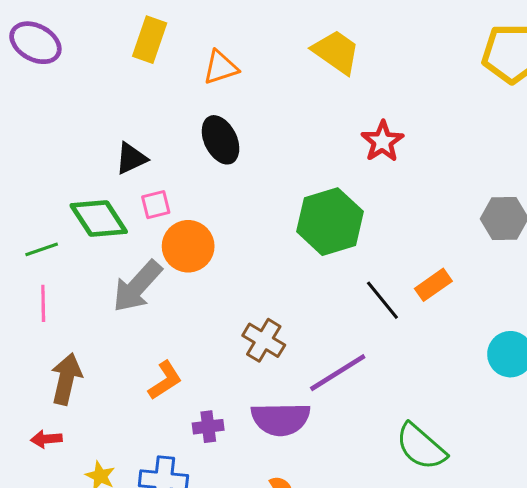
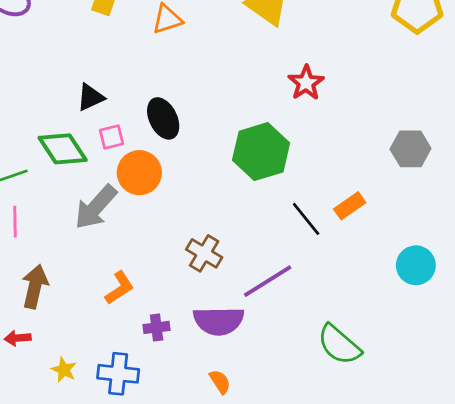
black ellipse: (221, 140) -> (163, 118), moved

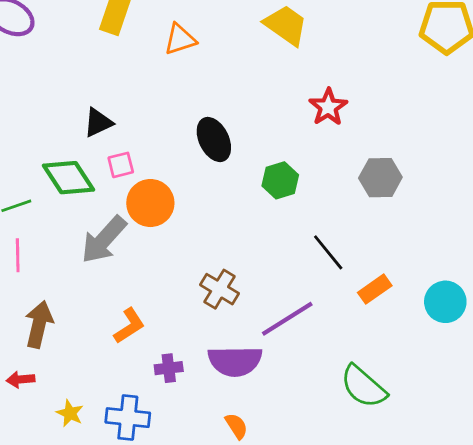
black ellipse: (163, 118) -> (214, 140), moved
gray hexagon: (411, 149) -> (380, 178), moved
green hexagon: (261, 152) -> (280, 180), size x0.6
orange rectangle: (350, 206) -> (375, 289), moved

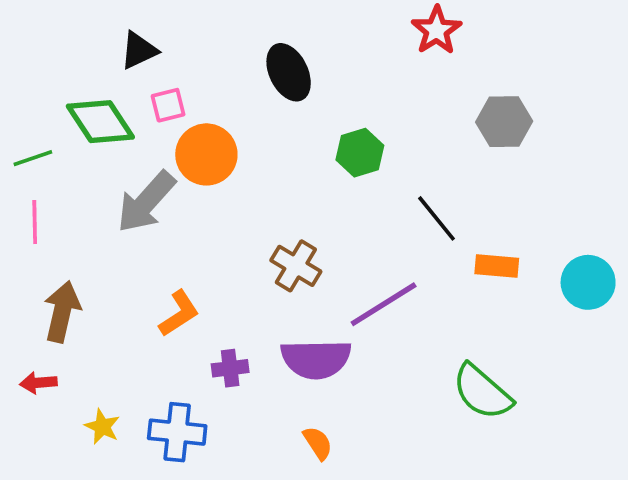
green hexagon: (280, 180) -> (360, 153), moved
orange rectangle: (375, 289) -> (497, 266), turned 40

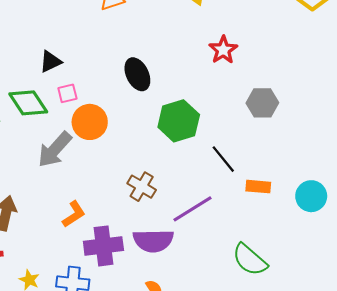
green hexagon: (360, 153) -> (179, 121), size x1.5
purple cross: (230, 368) -> (103, 246), size x1.8

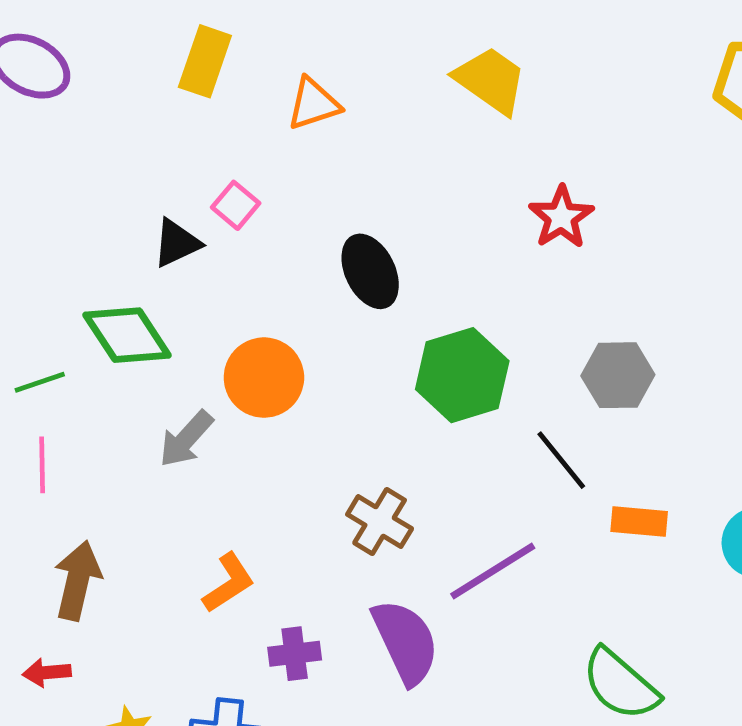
pink square: (67, 93) -> (236, 205), moved, turned -36
gray hexagon: (262, 103) -> (618, 375), moved
gray arrow: (55, 150) -> (186, 439), size x0.7
purple semicircle: (153, 241) -> (406, 642), turned -114
purple cross: (103, 246) -> (295, 654), size x0.6

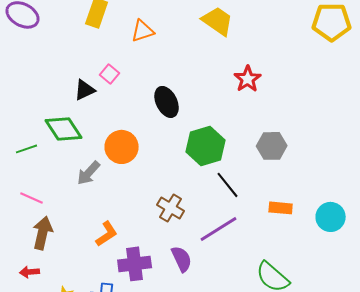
black line: (561, 460) -> (228, 185), moved
pink line: (42, 465) -> (32, 198), moved, turned -65
purple semicircle: (406, 642) -> (182, 259), size x0.7
purple cross: (295, 654) -> (135, 264), size x1.5

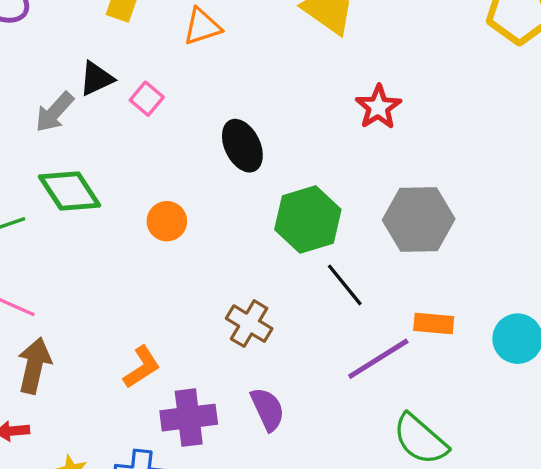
black triangle: (85, 90) -> (96, 79), moved
gray hexagon: (272, 146) -> (419, 219), size x1.4
orange circle: (122, 147) -> (167, 221), size x0.7
gray arrow: (89, 173) -> (54, 112), moved
purple line: (219, 229) -> (378, 359), moved

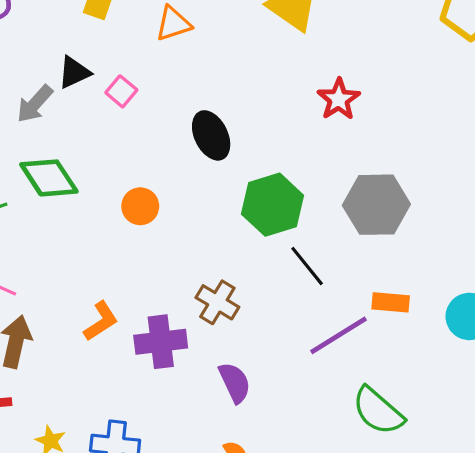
orange L-shape: (142, 367) -> (101, 321), moved
purple cross: (189, 418) -> (161, 342), moved

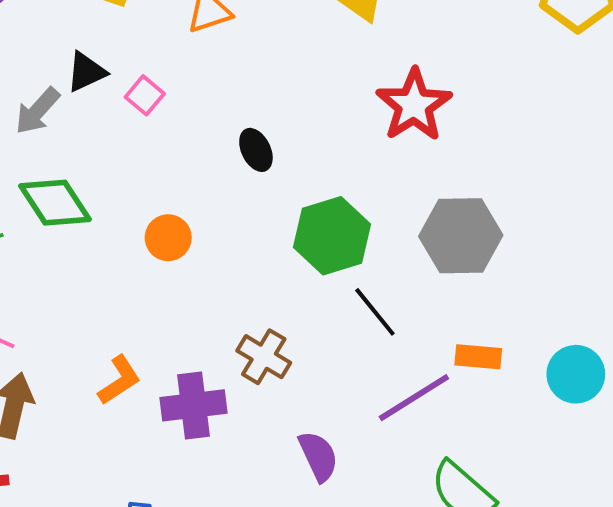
red star: (339, 99) -> (414, 105), size x1.4
black ellipse: (211, 135) -> (256, 150), size x0.7
purple semicircle: (235, 383) -> (318, 456), moved

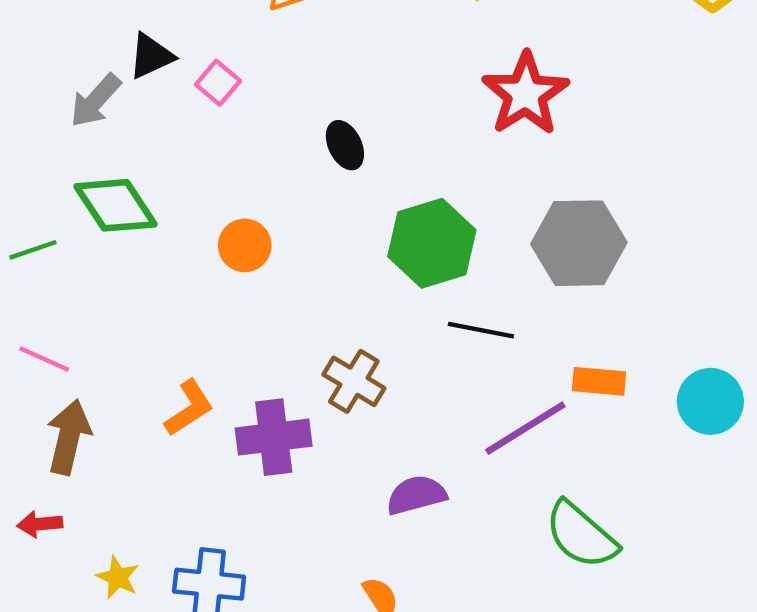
black line: (375, 312) -> (481, 330), turned -40
purple semicircle: (318, 456) -> (416, 495), turned -80

